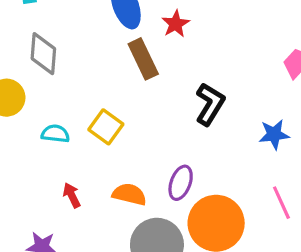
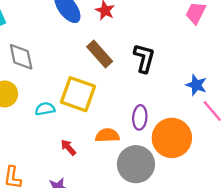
brown rectangle: (143, 59) -> (100, 54), moved
yellow square: (106, 127) -> (78, 94), size x1.5
blue star: (274, 134) -> (196, 85), moved, turned -30

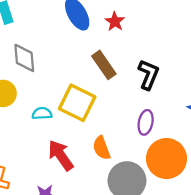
purple ellipse: (140, 117) -> (146, 122), moved
orange semicircle: (107, 135) -> (102, 148), turned -115
red arrow: (68, 147) -> (61, 155), size x1.8

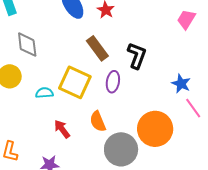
purple ellipse: (146, 122) -> (113, 82), moved
red arrow: (61, 155) -> (62, 129), size x0.7

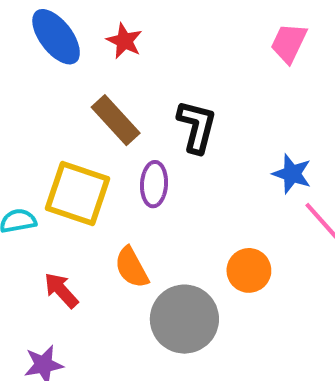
orange circle: (155, 129) -> (249, 270), size x0.6

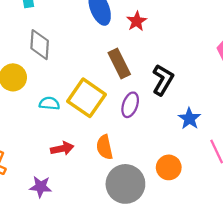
blue star: (292, 174) -> (189, 119), moved
red arrow: (61, 290) -> (62, 149), turned 105

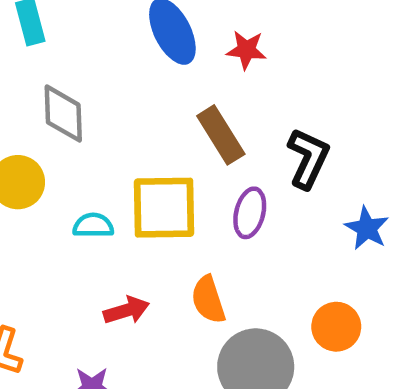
red star: (137, 21) -> (246, 50), turned -30
yellow square: (86, 98) -> (164, 208), turned -30

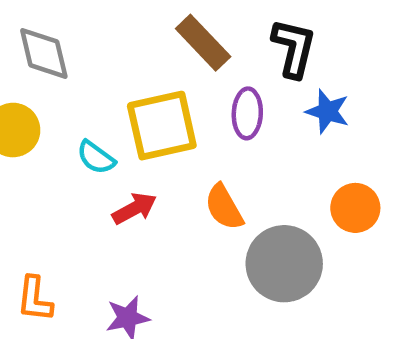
cyan semicircle: (93, 225) -> (96, 157), turned -132
blue star: (367, 228) -> (327, 111), moved
red arrow: (126, 310) -> (134, 208), moved

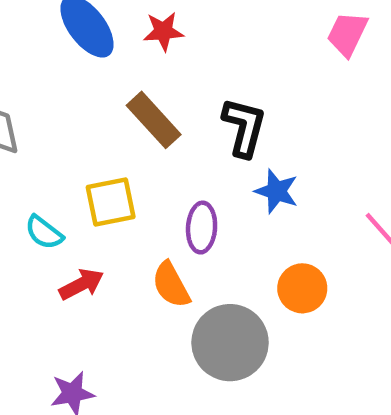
purple ellipse: (247, 113) -> (202, 228), moved
yellow square: (162, 126) -> (111, 202), size x0.7

